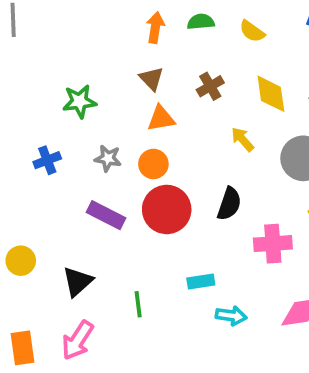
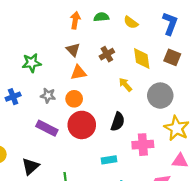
cyan rectangle: (201, 282) -> (109, 160), moved

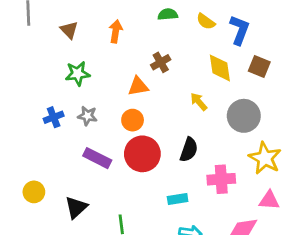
orange arrow: (75, 20) -> (116, 31), moved
blue L-shape: (170, 24) -> (240, 30), moved
brown triangle: (73, 50) -> (69, 30), moved
brown cross: (107, 54) -> (161, 62), moved
gray star: (48, 96) -> (87, 116), moved

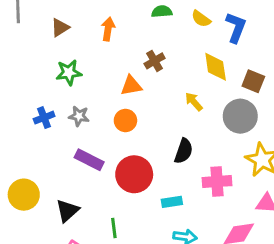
brown triangle: (69, 30) -> (60, 27), turned 42
brown square: (259, 67) -> (253, 81), moved
red circle: (142, 154) -> (134, 174), moved
yellow circle: (34, 192) -> (24, 195), size x1.4

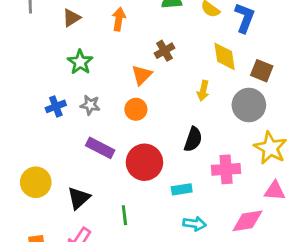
green star: (69, 73) -> (80, 62), turned -30
orange triangle: (131, 86) -> (142, 75), turned -35
yellow arrow: (194, 102) -> (203, 91), turned -126

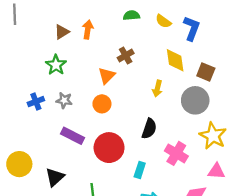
brown triangle: (72, 18) -> (62, 32), moved
pink cross: (226, 169) -> (176, 153), turned 35
cyan rectangle: (182, 189) -> (140, 170), turned -63

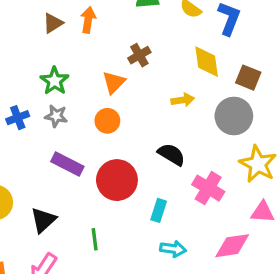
green star: (56, 65) -> (55, 81), moved
yellow arrow: (157, 89) -> (183, 100), turned -112
black semicircle: (149, 129) -> (171, 154), turned -78

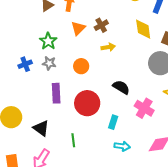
orange triangle: (114, 82) -> (78, 28), moved
yellow arrow: (183, 100) -> (108, 47), moved
purple rectangle: (67, 164) -> (56, 93), turned 60
black triangle: (43, 220) -> (41, 128), turned -42

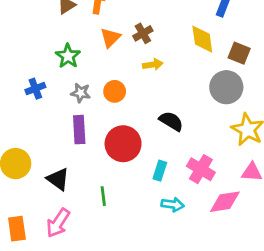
gray star: (49, 63) -> (81, 93), moved
pink cross: (144, 108) -> (201, 169), moved

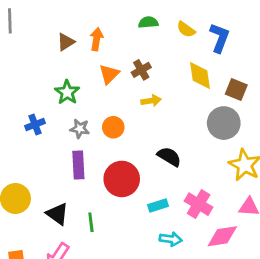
cyan rectangle: (160, 171) -> (158, 206), turned 54
green line: (103, 196) -> (91, 222), moved

